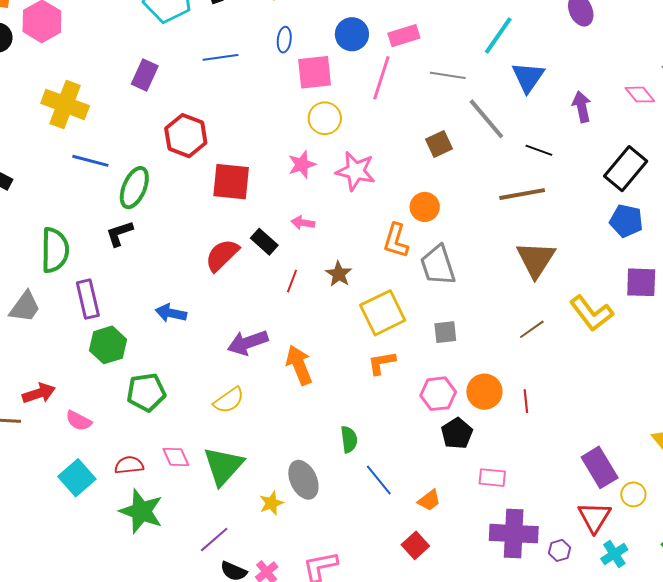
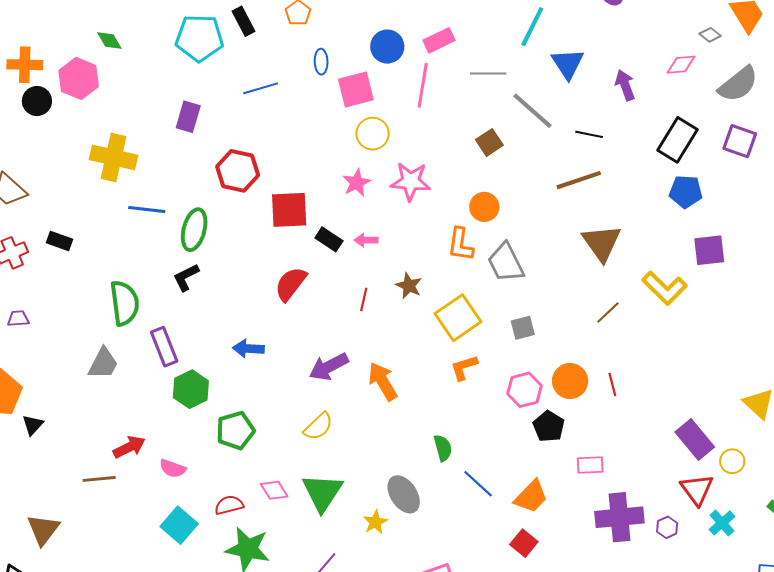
pink diamond: (640, 95) -> (681, 65), turned -48
black rectangle: (264, 242) -> (329, 239), moved
orange trapezoid: (429, 500) -> (531, 497), size x1.5

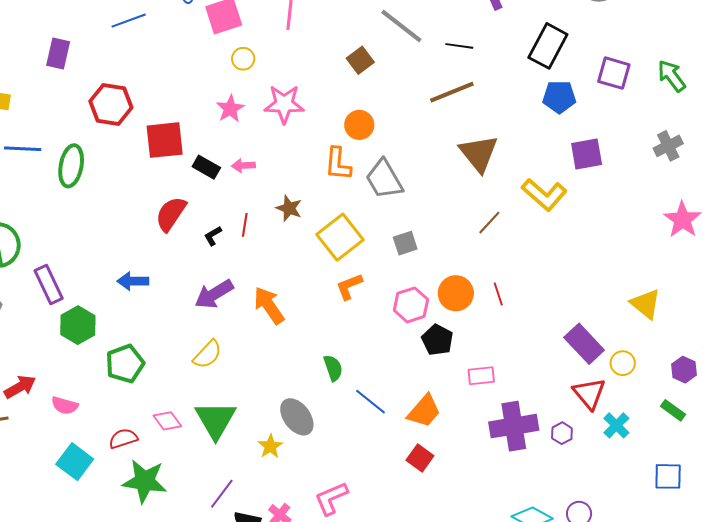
yellow circle: (373, 134) -> (243, 59), size x0.7
purple square: (740, 141) -> (614, 73), moved
black L-shape: (186, 277) -> (213, 236), moved, size x0.7

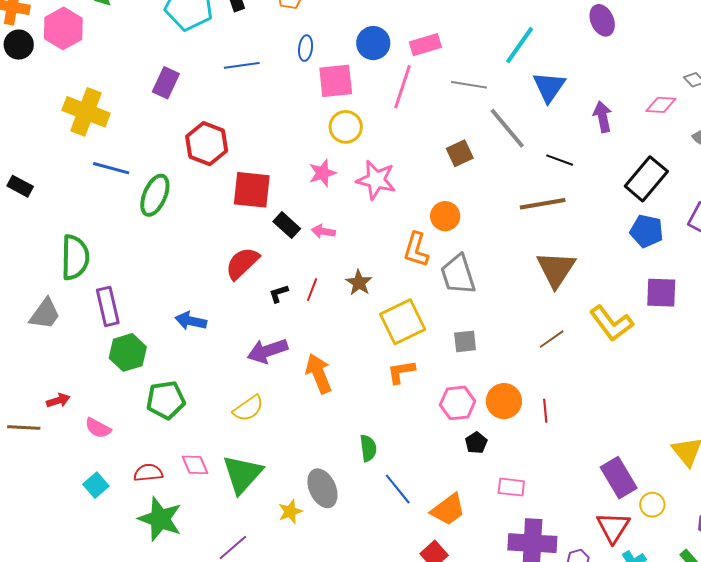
yellow circle: (243, 59) -> (346, 127), size x1.4
black pentagon: (437, 340) -> (476, 443), size x0.7
red arrow: (20, 387) -> (58, 400), size x0.7
cyan square: (75, 462) -> (96, 485), size x0.7

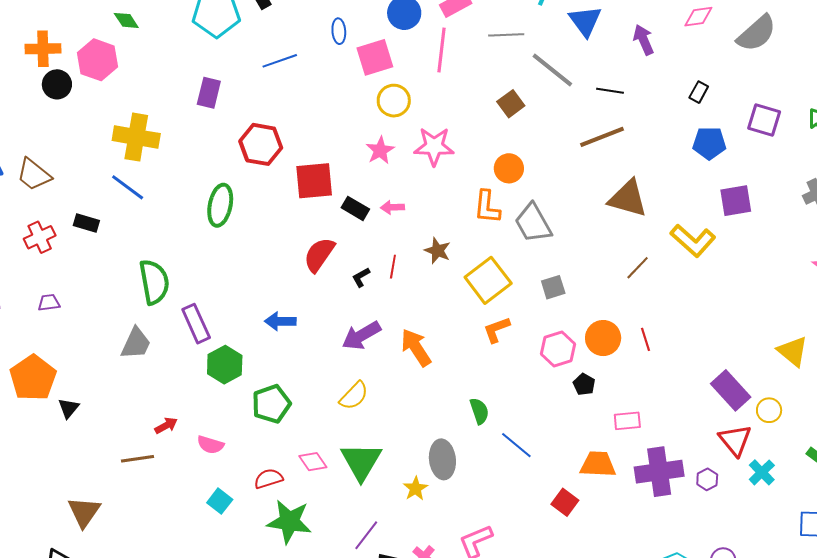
blue line: (111, 168) -> (128, 187), moved, turned 33
black rectangle: (646, 179) -> (699, 92), size x0.5
brown triangle: (556, 269) -> (628, 198), turned -36
gray ellipse: (322, 488) -> (442, 459), turned 30
orange trapezoid: (448, 510) -> (598, 464), moved, turned -129

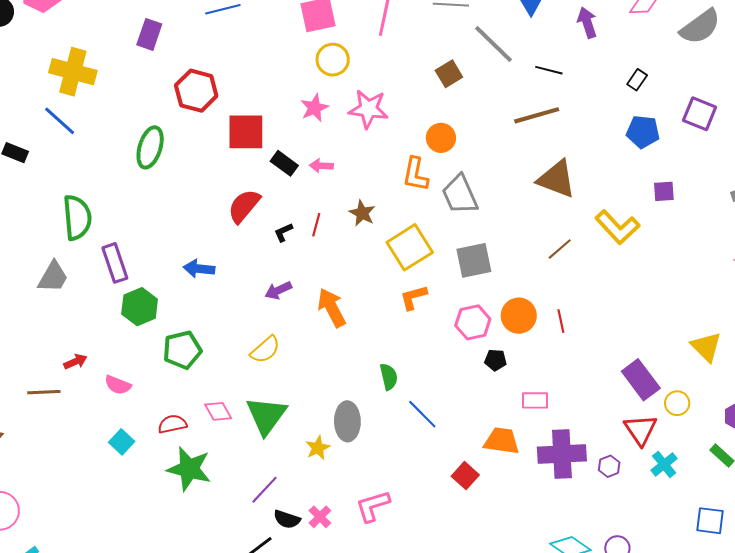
purple square: (736, 201) -> (664, 191), size x0.7
gray square: (553, 287) -> (474, 260), size x1.5
purple arrow: (361, 336) -> (278, 290), size x0.7
black pentagon: (584, 384) -> (495, 360), turned -30

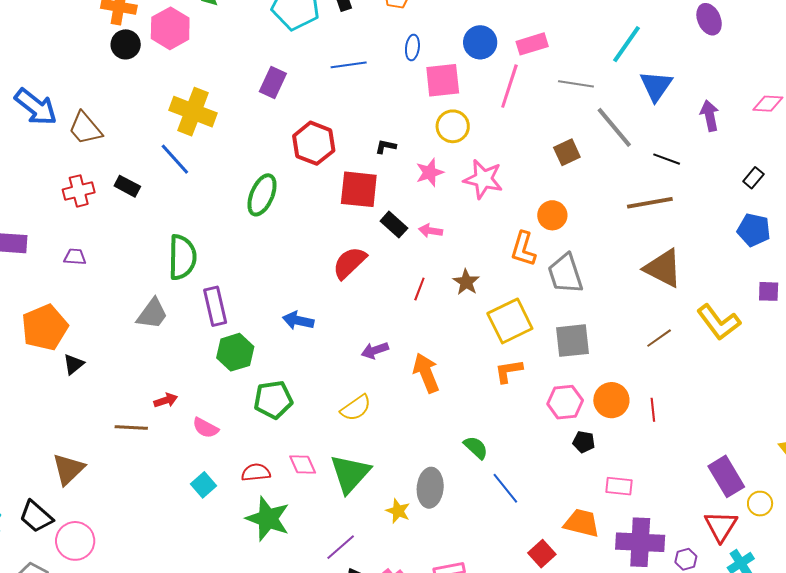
black L-shape: (283, 232) -> (386, 147), moved, turned 30
green semicircle: (389, 377) -> (476, 448), turned -40
yellow star: (318, 448) -> (398, 511), turned -30

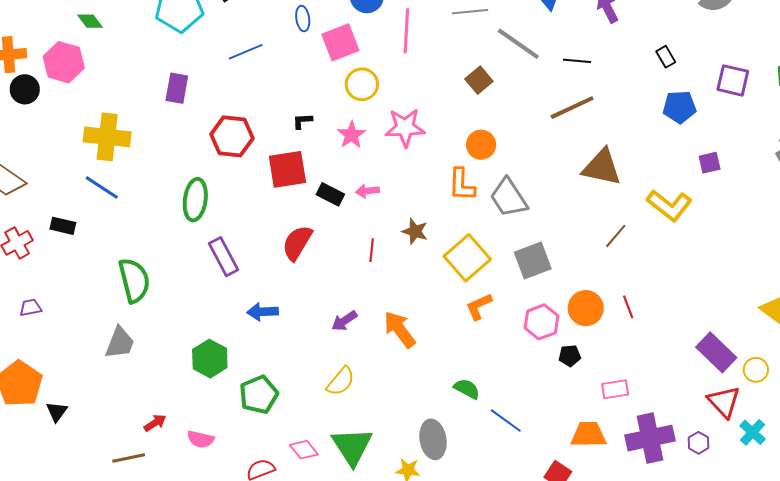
black rectangle: (753, 178) -> (666, 57), turned -55
purple rectangle: (215, 306) -> (223, 257), moved

